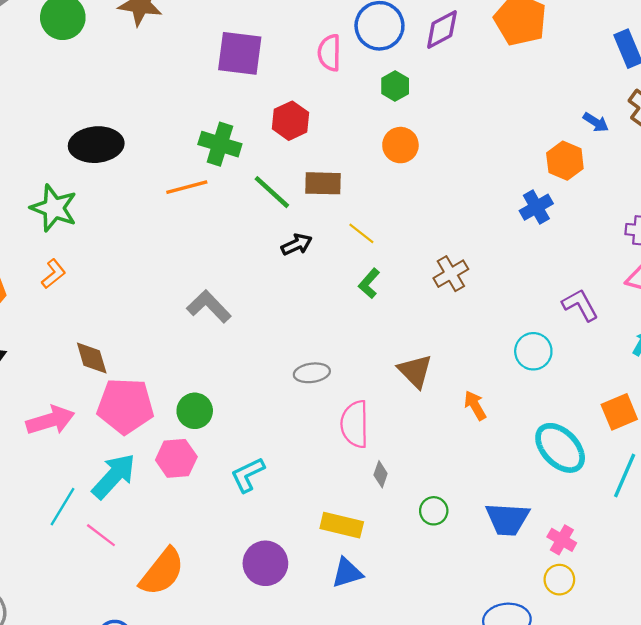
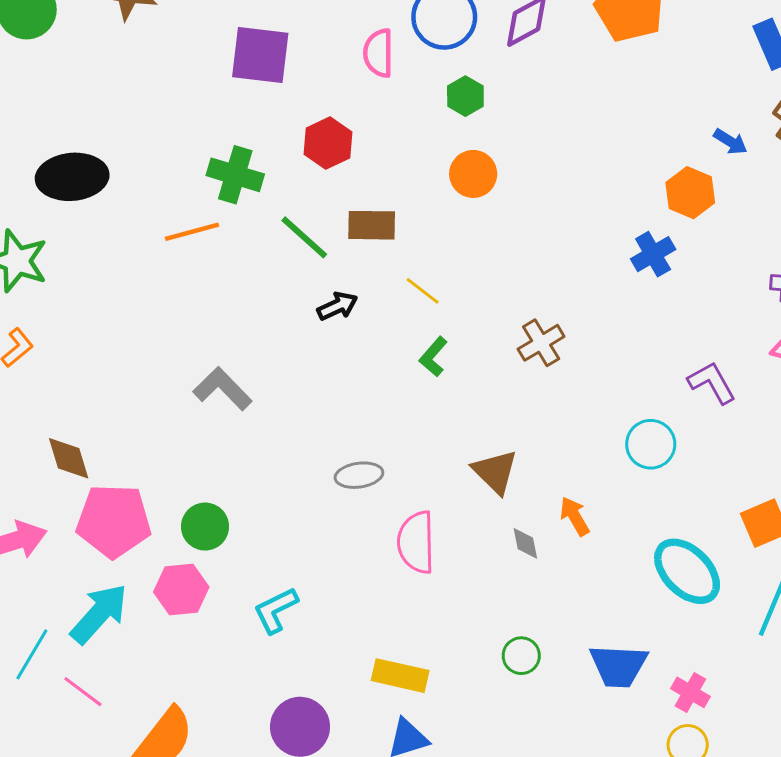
gray diamond: (381, 474) -> (525, 543), moved, turned -30

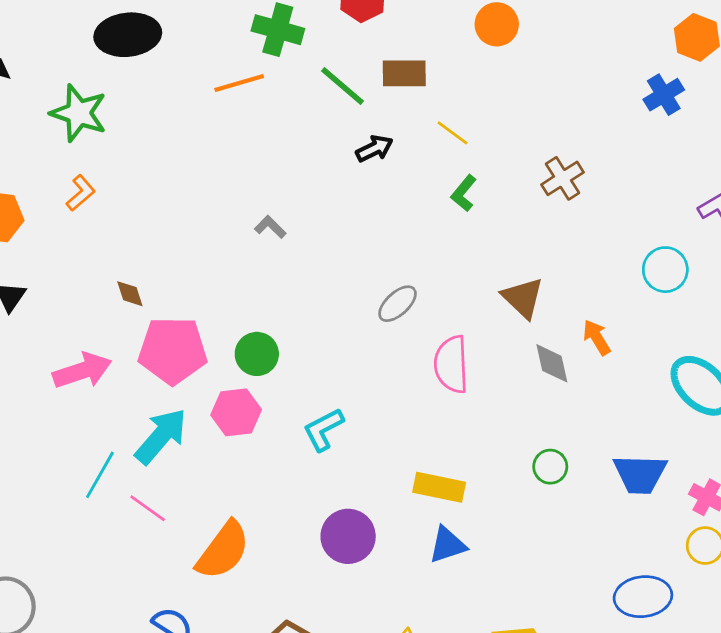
gray L-shape: (223, 389) -> (270, 227), size x0.6
brown diamond: (69, 458) -> (130, 294), size x0.7
gray ellipse: (359, 475) -> (397, 304), turned -33
gray diamond: (525, 543) -> (552, 363), size x1.4

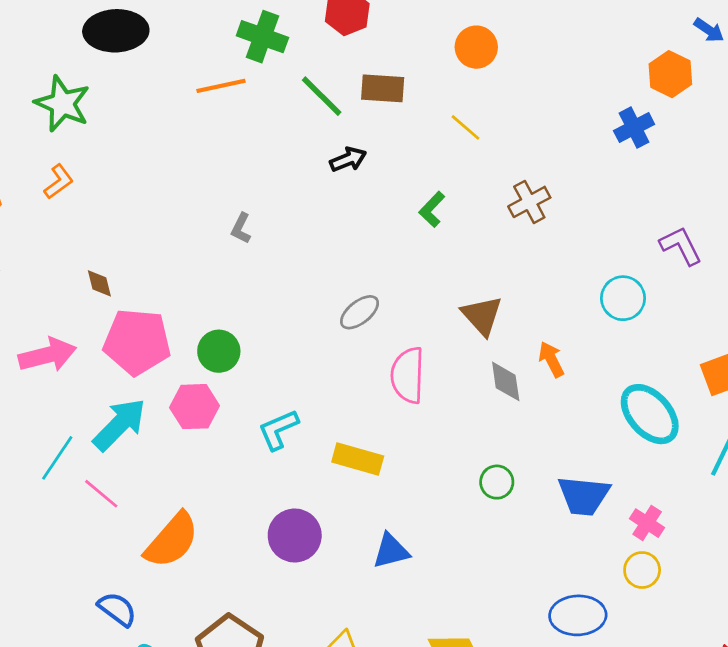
yellow line: (453, 133) -> (466, 127), moved
gray L-shape: (270, 227) -> (241, 228), turned -112
yellow rectangle: (439, 487) -> (358, 459), moved

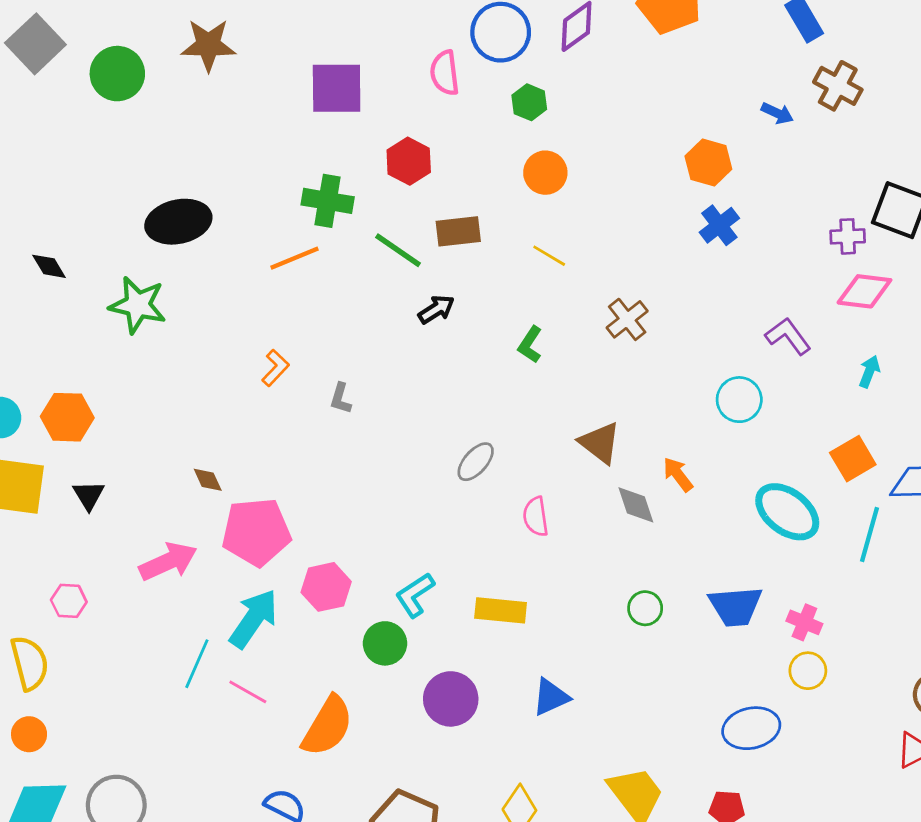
orange hexagon: (670, 74) -> (708, 163), moved
orange L-shape: (59, 182) -> (275, 368), moved
green circle: (219, 351) -> (385, 643), moved
pink semicircle: (408, 375) -> (536, 517), size x0.7

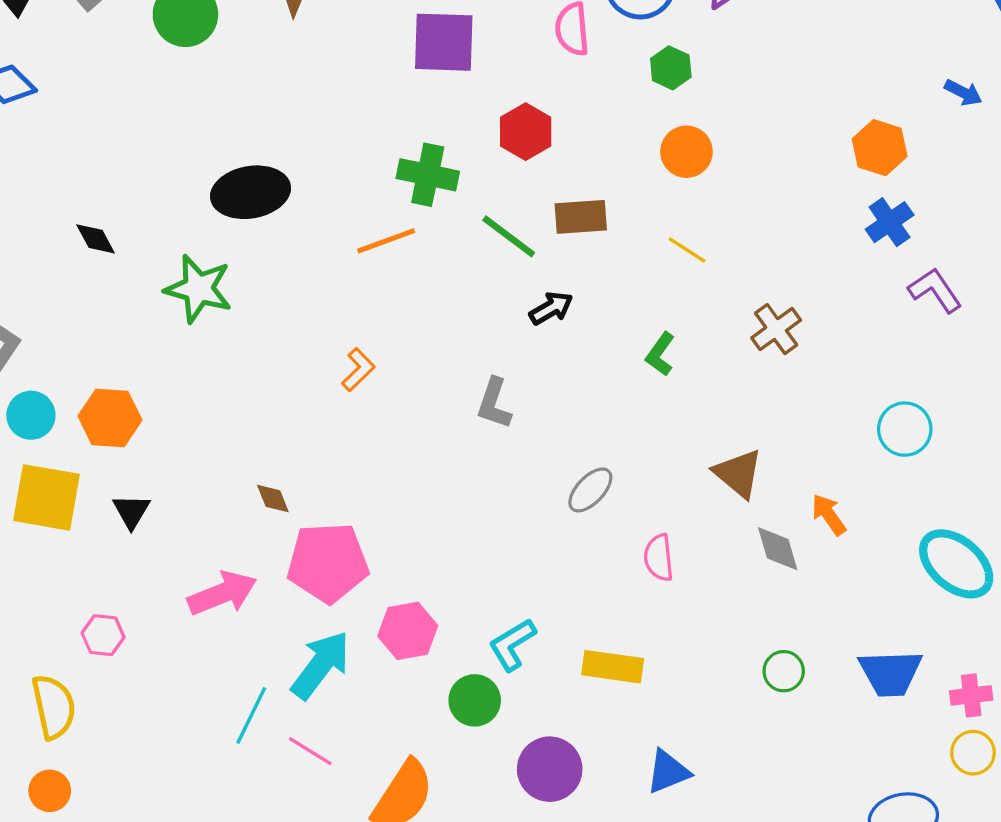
purple L-shape: (788, 336) -> (935, 290), moved
gray L-shape: (341, 398) -> (494, 403), moved, size x1.4
pink cross: (804, 622) -> (971, 695), turned -32

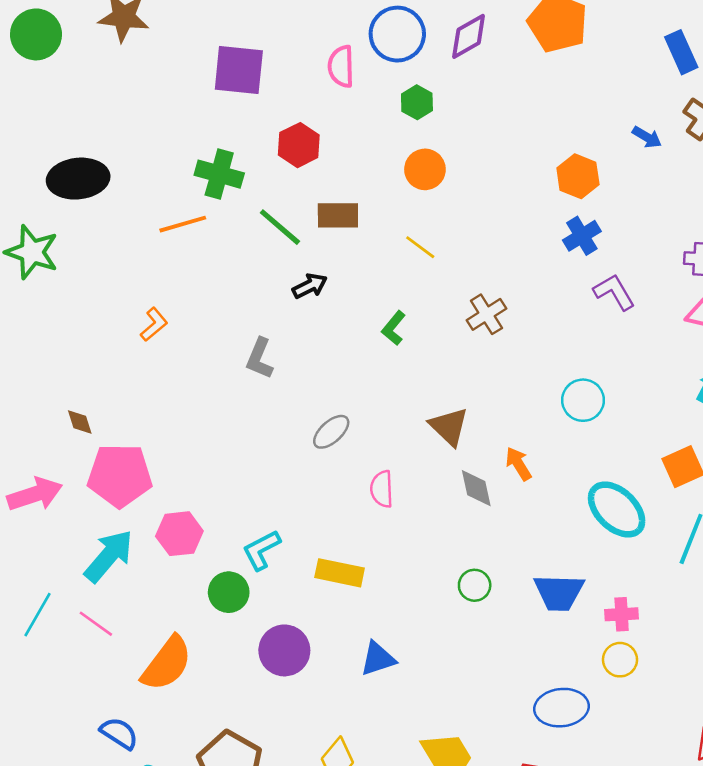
cyan line: (251, 715) -> (37, 615), moved

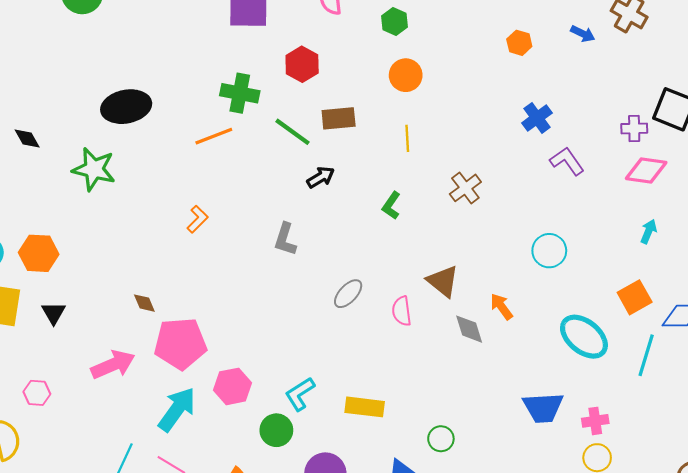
orange hexagon: (578, 176) -> (519, 43), moved, size x0.7
yellow line: (420, 247) -> (407, 138), turned 55
pink semicircle: (382, 489) -> (402, 311), moved
green circle: (475, 585) -> (441, 439), moved

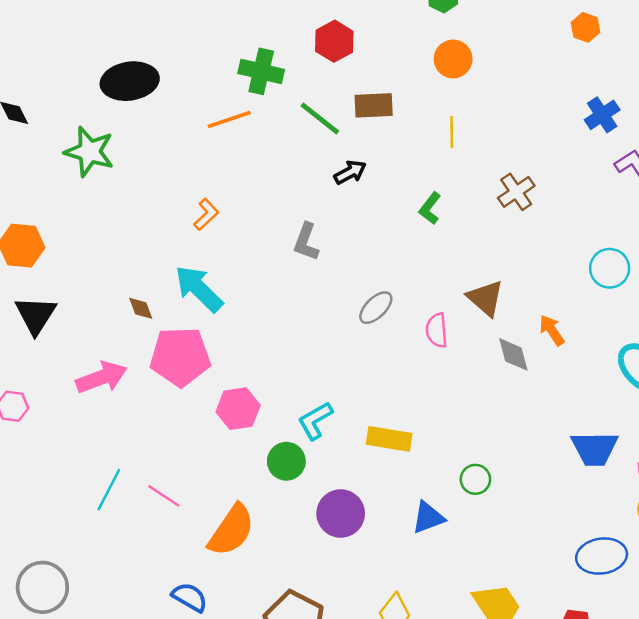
black triangle: (54, 313) -> (36, 315), size x1.5
cyan arrow: (177, 409) -> (199, 289), moved, turned -84

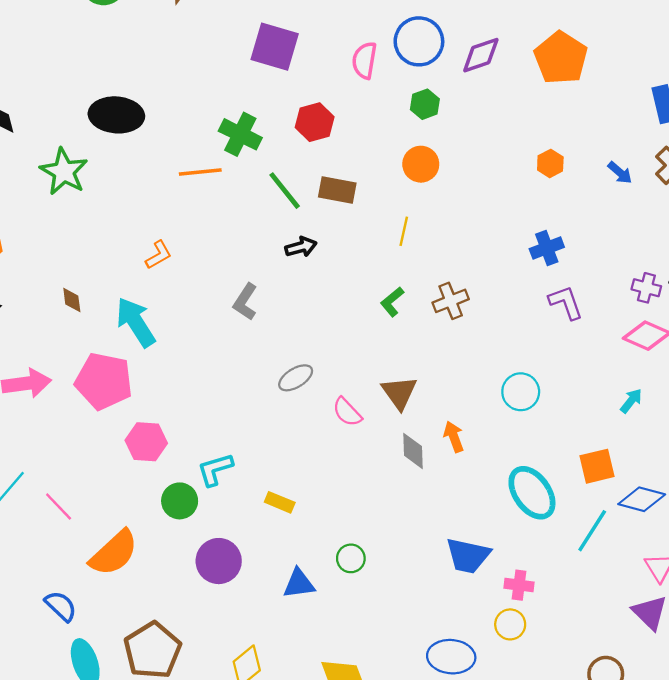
green L-shape: (430, 208) -> (392, 302), moved
brown diamond: (141, 308) -> (72, 300), moved
pink semicircle: (437, 330) -> (347, 412), turned -52
yellow rectangle: (389, 439) -> (280, 502), size x0.7

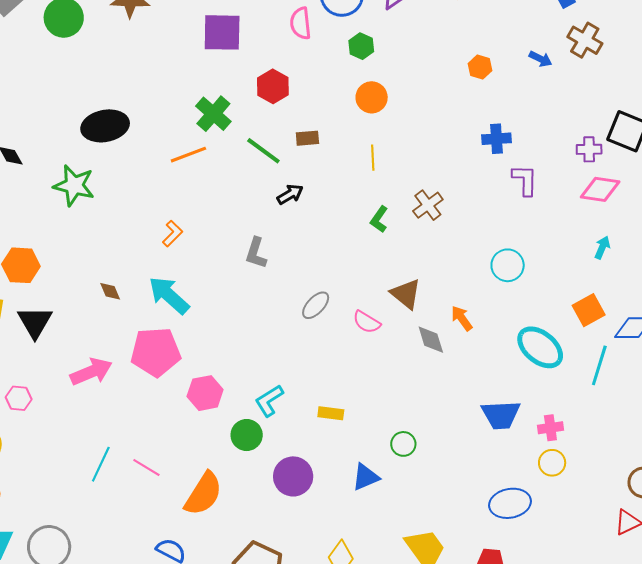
green cross: (240, 134) -> (213, 114), turned 30
brown rectangle: (337, 190) -> (307, 138), size x0.7
blue cross: (547, 248) -> (496, 139), turned 32
purple L-shape: (566, 302) -> (525, 180), turned 36

